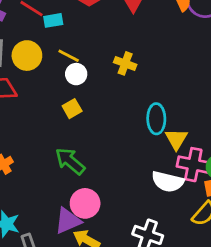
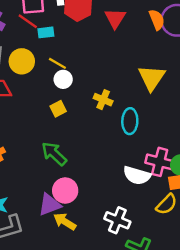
yellow cross: (125, 63) -> (103, 100), moved
yellow triangle: (176, 139) -> (152, 78), moved, size x1.4

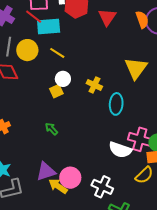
cyan rectangle: (46, 32) -> (49, 27), size x1.6
white circle: (63, 79) -> (63, 79), moved
green arrow: (54, 154) -> (51, 129), size x0.6
pink circle: (65, 191) -> (70, 178), moved

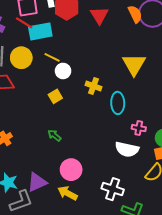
white circle: (63, 79) -> (63, 71), moved
pink cross: (140, 139) -> (139, 128), moved, size x0.6
purple triangle: (46, 171) -> (37, 182), moved
pink circle: (70, 178) -> (71, 170), moved

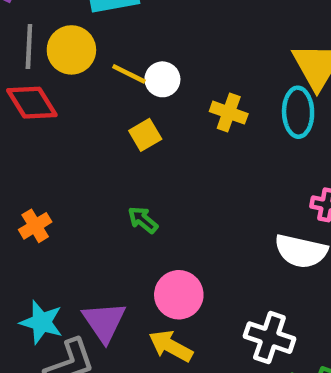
yellow line: (52, 57) -> (129, 74), moved
cyan ellipse: (118, 103) -> (298, 112), moved
purple triangle: (37, 182) -> (104, 322), turned -40

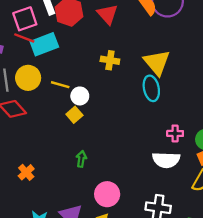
white circle: (162, 79) -> (80, 96), moved
yellow cross: (229, 113) -> (110, 60), moved
green arrow: (143, 220) -> (81, 159), turned 70

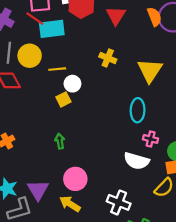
yellow line: (60, 85) -> (57, 69), turned -35
cyan ellipse: (151, 88) -> (138, 110), moved
green arrow: (81, 159) -> (60, 141), turned -32

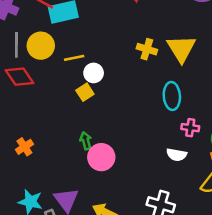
yellow cross: (108, 58) -> (147, 49), moved
white semicircle: (137, 161) -> (177, 155), size x0.7
pink circle: (75, 179) -> (101, 157), moved

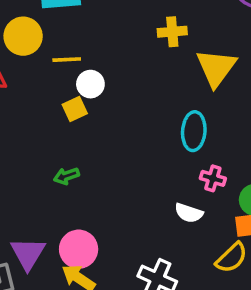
yellow cross: (147, 49) -> (172, 32), moved, turned -30
green arrow: (86, 141) -> (66, 176), turned -102
pink circle: (101, 157) -> (79, 249), moved

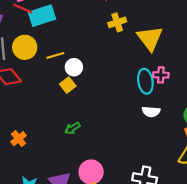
pink cross: (213, 178) -> (161, 75), moved
white semicircle: (189, 213) -> (151, 112), moved

